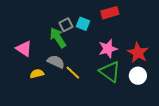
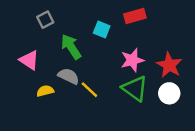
gray square: (66, 25) -> (45, 20), moved

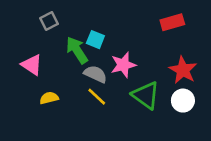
red rectangle: (135, 16) -> (172, 22), moved
cyan square: (102, 29) -> (95, 40), moved
pink star: (132, 60) -> (123, 65), moved
gray semicircle: (69, 76) -> (95, 74), moved

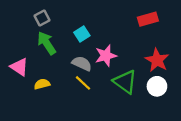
cyan square: (95, 40) -> (82, 34), turned 35
green arrow: (77, 50) -> (47, 43), moved
pink triangle: (32, 65) -> (19, 67), moved

